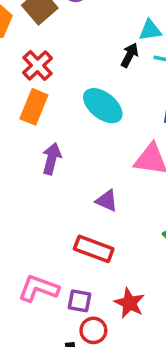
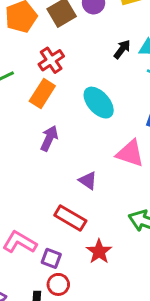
black arrow: (130, 55) -> (122, 49), moved
red star: (129, 303) -> (99, 251), moved

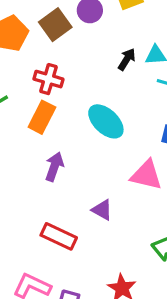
red cross: (51, 60) -> (48, 79), turned -35
red rectangle: (70, 218) -> (59, 236), moved

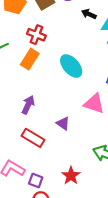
black arrow: (127, 59) -> (89, 14), moved, turned -104
purple arrow: (54, 167) -> (28, 105), moved

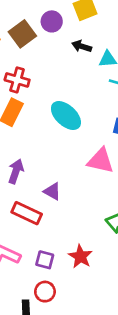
purple triangle: (63, 123) -> (52, 191), moved
purple square: (36, 181) -> (45, 260), moved

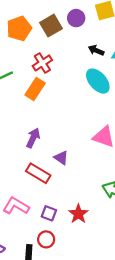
black arrow: (82, 46) -> (96, 50), moved
red cross: (17, 80) -> (42, 63), turned 36
cyan ellipse: (66, 116) -> (98, 81), moved

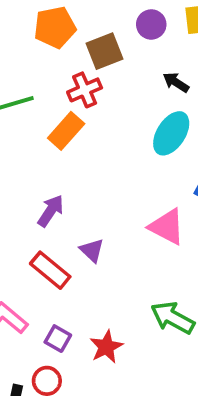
brown square: (51, 26) -> (105, 51), moved
cyan ellipse: (98, 81) -> (171, 133), turned 65

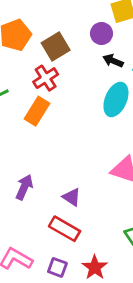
purple circle: (151, 24) -> (101, 33), moved
purple arrow: (51, 211) -> (24, 187), moved
red rectangle: (50, 270) -> (65, 229), moved

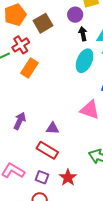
black arrow: (113, 61) -> (83, 34), turned 56
red cross: (46, 78) -> (21, 45), moved
purple triangle: (72, 197) -> (53, 128), turned -32

